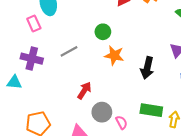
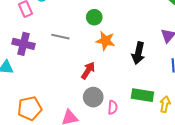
gray line: (69, 51) -> (60, 37), turned 42
red arrow: (84, 91) -> (88, 70), moved
pink semicircle: (121, 122) -> (113, 107), turned 32

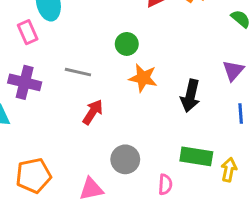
red arrow: (88, 70) -> (93, 112), moved
pink semicircle: (113, 107) -> (165, 185), moved

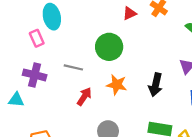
green circle: (127, 44) -> (109, 47), size x1.6
orange star: (143, 78) -> (117, 85), moved

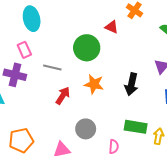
red triangle: (130, 13) -> (112, 27), moved, turned 48
pink rectangle: (37, 38) -> (24, 50), moved

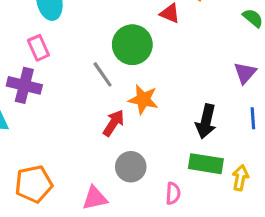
gray line: (52, 68) -> (103, 74), moved, turned 42
black arrow: (131, 84) -> (206, 121), moved
red arrow: (63, 96) -> (114, 123), moved

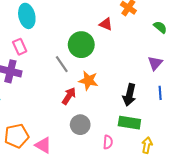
yellow arrow: (240, 178) -> (147, 145), moved
pink triangle: (95, 198) -> (43, 145), moved, turned 42

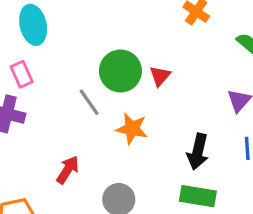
red triangle: (106, 24) -> (160, 76), moved, turned 48
red arrow: (69, 96) -> (68, 170), moved

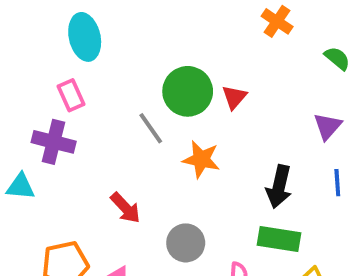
red arrow: (68, 170) -> (125, 208), turned 104

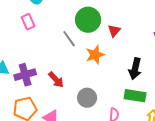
red triangle: (234, 97) -> (114, 31), moved
purple cross: (54, 142) -> (25, 75), moved, turned -30
orange star: (201, 159) -> (95, 55), turned -30

